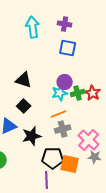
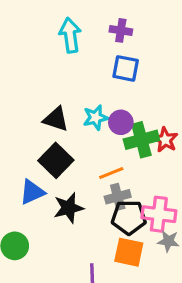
cyan star: (60, 93) -> (95, 118), moved
green cross: (78, 93) -> (141, 140), size x1.5
black square: (24, 106) -> (56, 160), size x1.5
pink cross: (89, 140) -> (159, 214), turned -35
black pentagon: (53, 158) -> (129, 217), moved

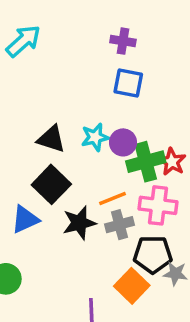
cyan arrow: (70, 35) -> (23, 41), moved, turned 56
black star: (69, 208) -> (79, 223), moved
pink cross: (159, 214) -> (158, 205), moved
black pentagon: (129, 217) -> (153, 254), moved
orange square: (129, 252) -> (132, 286), turned 32

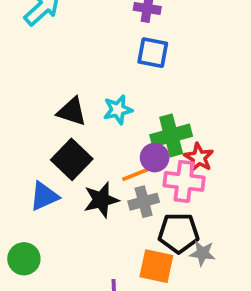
purple circle: (123, 142) -> (155, 158), moved
red star: (172, 162) -> (199, 158), moved
orange square: (132, 286) -> (156, 266), turned -32

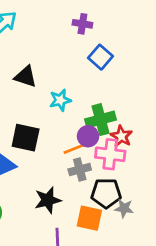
blue square: (153, 53) -> (100, 57), moved, turned 30
black triangle: (72, 112) -> (26, 77), moved
black square: (72, 159) -> (26, 138), turned -32
black star: (101, 200) -> (48, 200), moved

